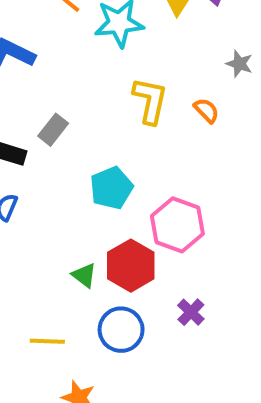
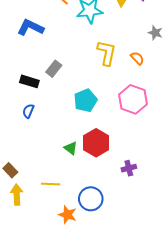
pink hexagon: (177, 225) -> (133, 99), moved
purple cross: (191, 312) -> (129, 168), turned 32
blue circle: (121, 330) -> (91, 199), moved

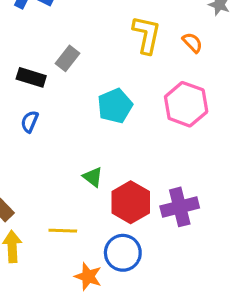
red hexagon: (96, 143) -> (131, 202), moved
purple cross: (129, 168) -> (180, 207), size x1.6

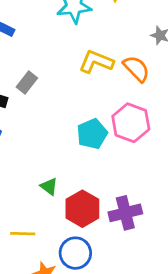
yellow L-shape: (147, 35) -> (96, 62), turned -80
orange semicircle: (192, 43) -> (136, 69), size x1.5
cyan pentagon: (115, 106) -> (92, 134), moved

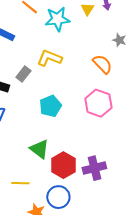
yellow L-shape: (96, 62) -> (49, 58), moved
cyan pentagon: (92, 134) -> (50, 106), moved
green triangle: (49, 187) -> (39, 149), size x1.5

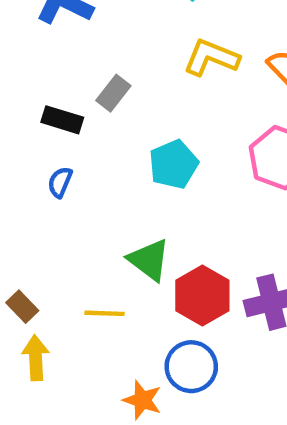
yellow L-shape: (49, 58) -> (211, 58), moved
yellow line: (20, 183) -> (105, 313), moved

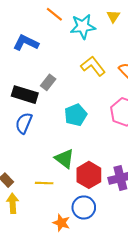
yellow L-shape: (211, 58) -> (93, 66), turned 30
black rectangle: (62, 120) -> (25, 95), size x1.4
blue semicircle: (60, 182) -> (24, 123), size x1.5

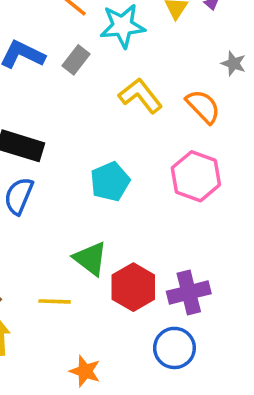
gray rectangle: (48, 82) -> (76, 60), moved
blue circle: (84, 207) -> (174, 348), moved

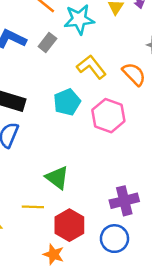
pink hexagon: (196, 176) -> (108, 116), moved
cyan pentagon: (110, 182) -> (67, 102), moved
red hexagon: (133, 287) -> (69, 225), moved

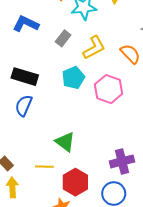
gray rectangle: (47, 42) -> (63, 38), moved
yellow L-shape: (91, 67) -> (94, 48), turned 100

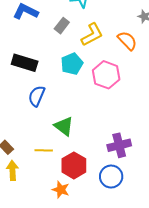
blue semicircle: (24, 106) -> (37, 96), moved

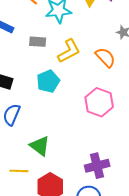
gray rectangle: (62, 26) -> (38, 42), turned 56
pink hexagon: (106, 75) -> (99, 102), moved

